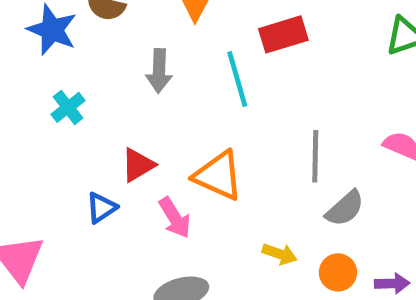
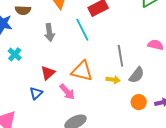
yellow arrow: (280, 254) -> (113, 80), moved

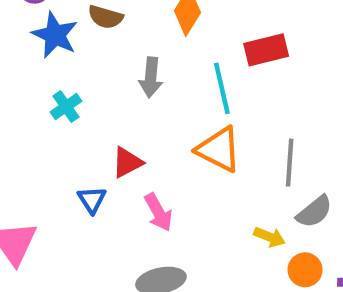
orange triangle: (82, 71) -> (219, 149), moved
yellow arrow: (113, 80) -> (270, 237), moved
blue triangle: (36, 93) -> (92, 200), turned -32

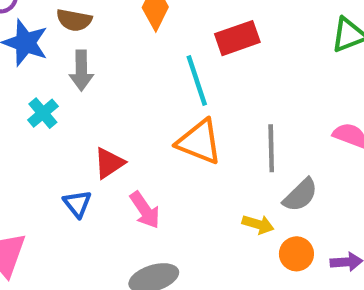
gray arrow: (151, 77) -> (81, 71), moved

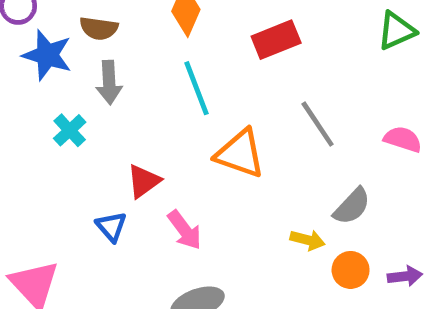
cyan line: (197, 81) -> (197, 88), moved
gray line: (271, 148) -> (318, 124), moved, turned -30

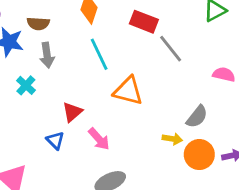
red rectangle: (276, 40) -> (144, 22), turned 48
gray line: (318, 124) -> (171, 49), moved
orange circle: (351, 270) -> (199, 155), size x1.4

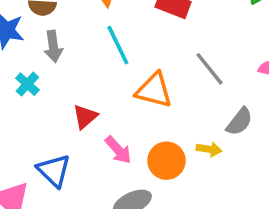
gray line: (171, 49) -> (209, 69), moved
blue triangle: (55, 140) -> (54, 171), moved, size x1.5
orange circle: (199, 155) -> (166, 161), moved

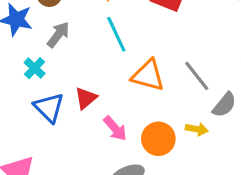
gray arrow: (53, 46) -> (58, 35), turned -136
gray line: (209, 69) -> (197, 76), moved
blue triangle: (54, 171) -> (49, 108), moved

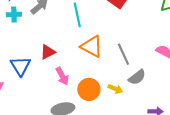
cyan cross: (35, 68) -> (14, 14), moved, turned 32
blue triangle: (49, 108) -> (20, 66), moved

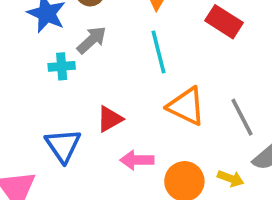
cyan cross: (14, 14) -> (62, 66), moved
pink arrow: (62, 76) -> (137, 160), turned 120

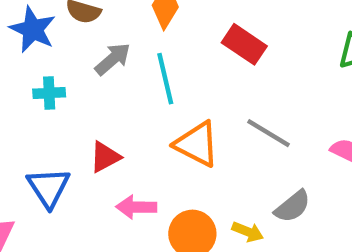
gray arrow: (92, 40) -> (113, 59), moved
gray line: (242, 117) -> (269, 133), moved, turned -33

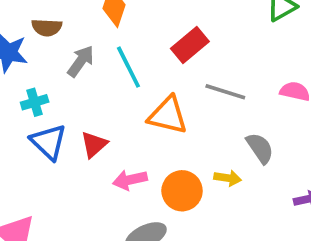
red rectangle: (244, 44) -> (190, 45), moved, turned -60
blue triangle: (49, 187) -> (49, 142), moved
gray semicircle: (293, 206) -> (260, 148), turned -72

